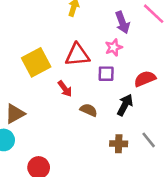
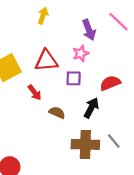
brown cross: (119, 144) -> (85, 144), size x1.6

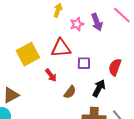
pink star: (81, 53) -> (77, 24), moved
red semicircle: (110, 83) -> (115, 67), turned -48
brown semicircle: (57, 113) -> (70, 92), turned 104

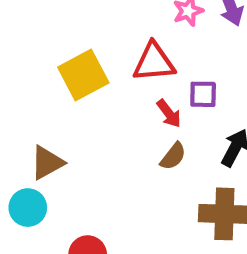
red arrow: (51, 75) -> (169, 114), moved

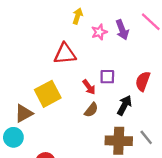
red triangle: (154, 62) -> (65, 54), moved
yellow square: (83, 75) -> (48, 94), moved

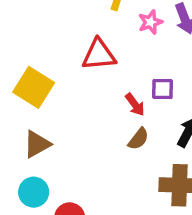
yellow square: (48, 94) -> (34, 87), moved, turned -30
cyan circle: (13, 137) -> (34, 192), moved

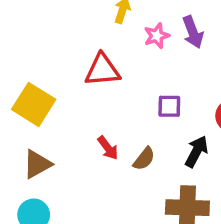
red arrow: (135, 105) -> (108, 148), moved

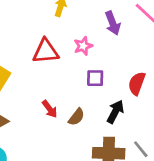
pink star: (157, 36) -> (83, 46), moved

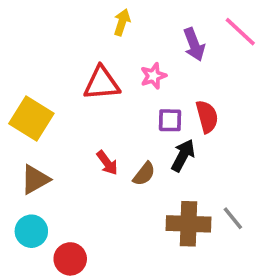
red semicircle: (137, 83) -> (207, 117), moved, turned 145
black arrow: (115, 112) -> (183, 155), moved

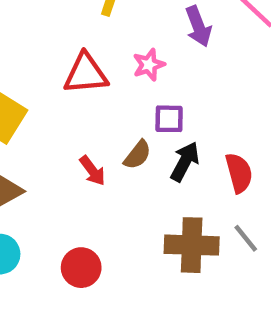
red semicircle: (207, 117) -> (239, 173), moved
brown semicircle: (144, 174) -> (138, 155), moved
red circle: (70, 259) -> (81, 268), moved

